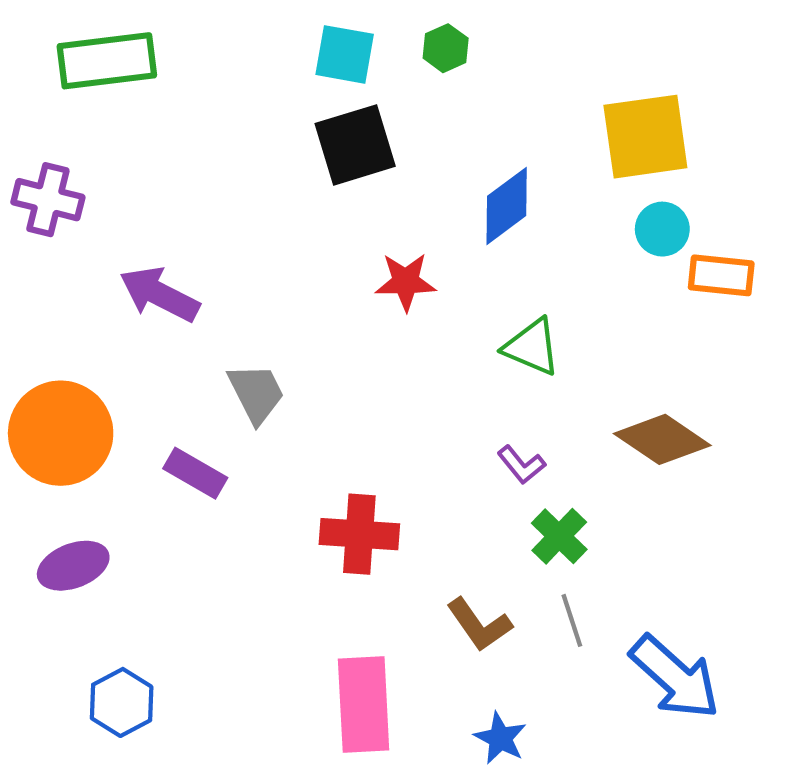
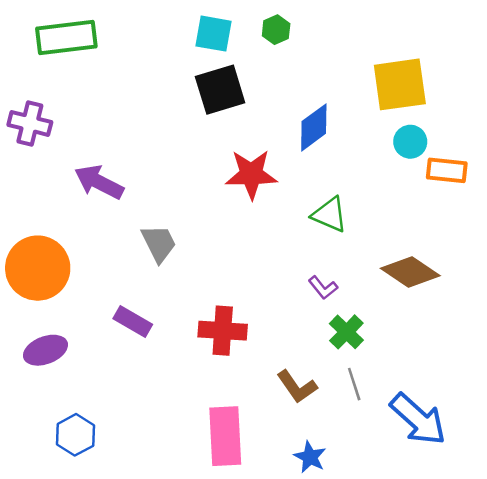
red star: (406, 282) -> (251, 174), size x1.4
purple rectangle: (195, 473) -> (133, 321), moved

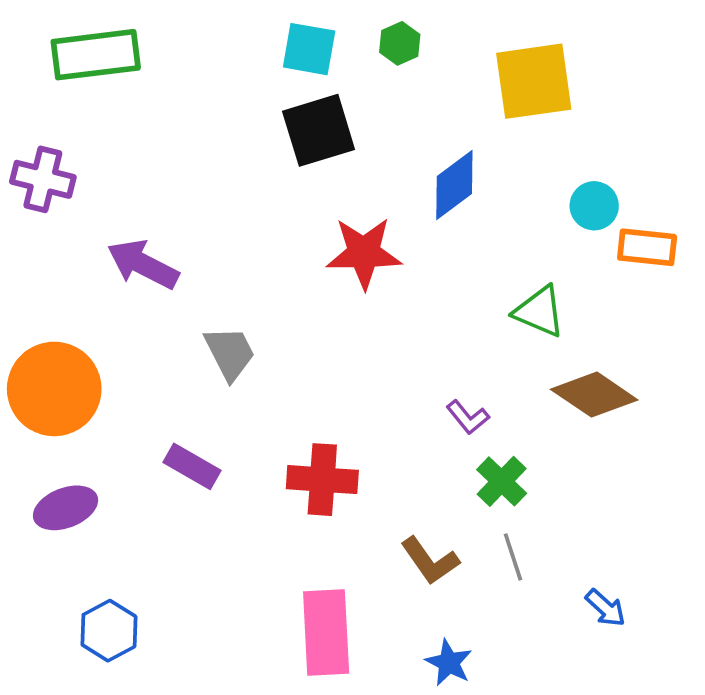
yellow square: (400, 84) -> (534, 81), moved
green triangle: (329, 215) -> (539, 312), moved
blue arrow: (418, 419) -> (606, 608), size x0.5

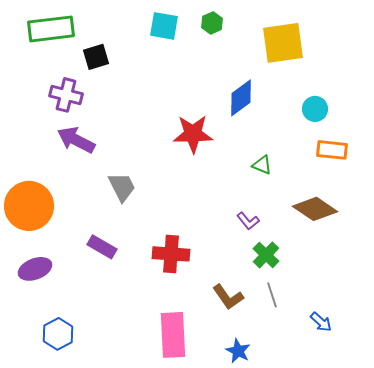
black square: (319, 130) -> (96, 57), moved, size x0.7
purple cross: (43, 179) -> (66, 95), moved
orange rectangle: (647, 247) -> (332, 150), moved
green triangle: (539, 312) -> (262, 165), moved, size x0.7

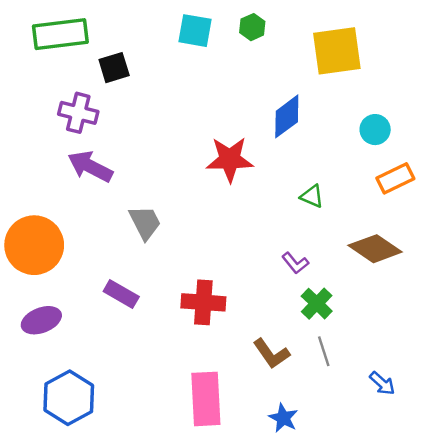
orange rectangle: (332, 150) -> (395, 178), turned -32
blue hexagon: (58, 334) -> (69, 398), size x1.4

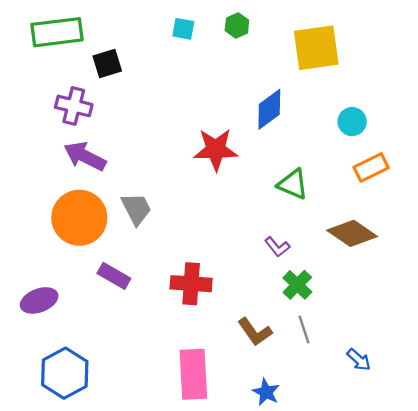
cyan square: (195, 31) -> (183, 29), size x0.7
green triangle: (312, 196) -> (293, 184), size x1.4
orange circle: (34, 245) -> (79, 218), moved

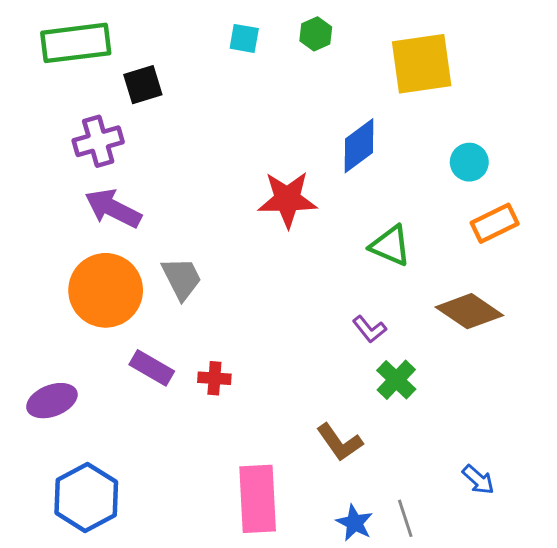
purple cross: (74, 106) -> (98, 141), turned -30
red cross: (191, 284) -> (214, 378), moved, size x0.6
gray line: (304, 330) -> (405, 518), moved

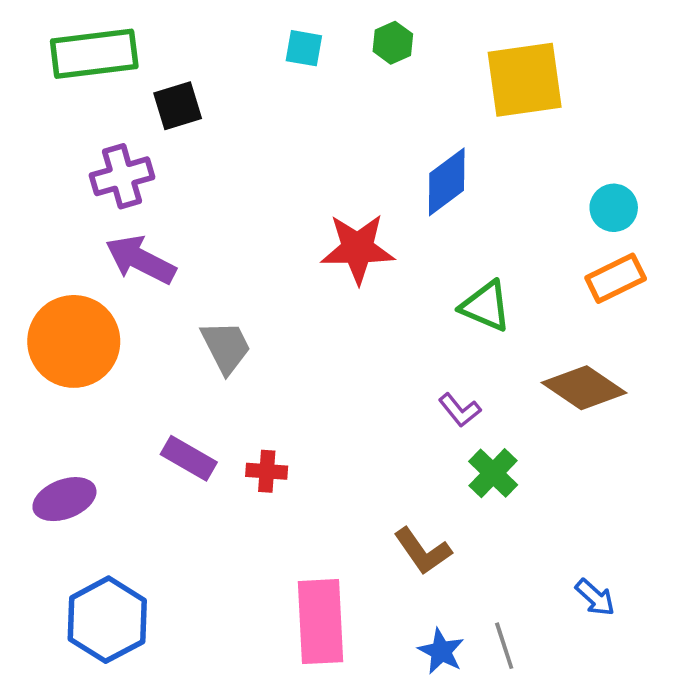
cyan circle: (469, 162) -> (614, 208), moved
orange circle: (106, 290) -> (74, 341), moved

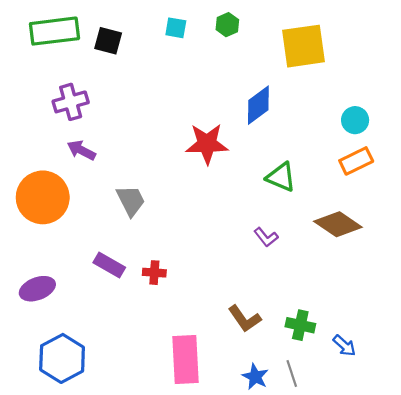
black square: (178, 106) -> (108, 41), moved, turned 32
purple arrow: (141, 260) -> (81, 150), size x0.7
green cross: (493, 473) -> (300, 325), moved, turned -32

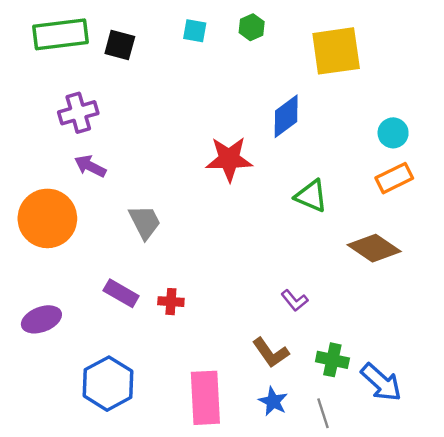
purple L-shape: (266, 237) -> (294, 300), moved
blue arrow: (344, 346) -> (381, 382), size x1.6
blue hexagon: (62, 358) -> (108, 384), moved
blue star: (255, 377) -> (273, 401), moved

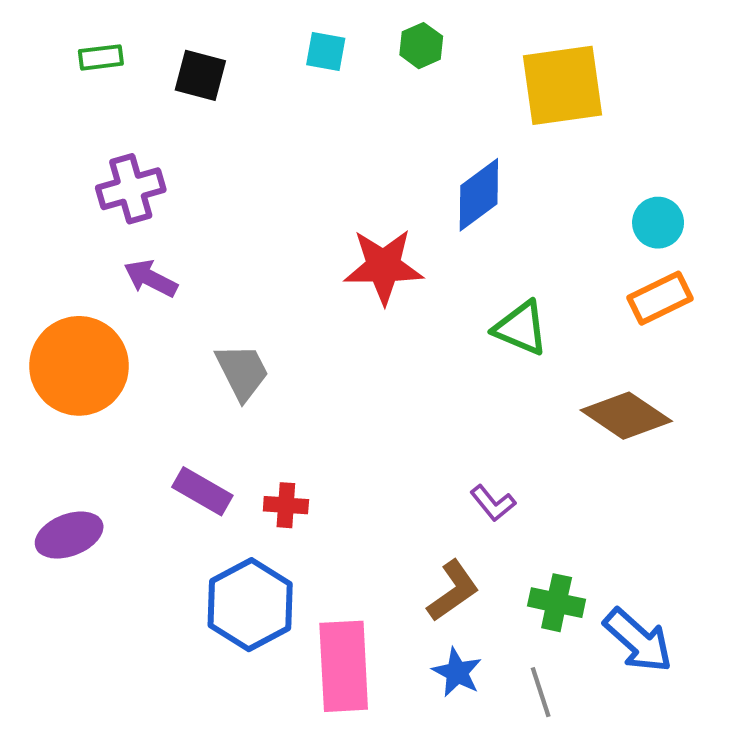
green rectangle: (60, 34) -> (101, 57), size x0.5
brown L-shape: (271, 353) -> (453, 591), turned -90
blue hexagon: (108, 384) -> (250, 605), moved

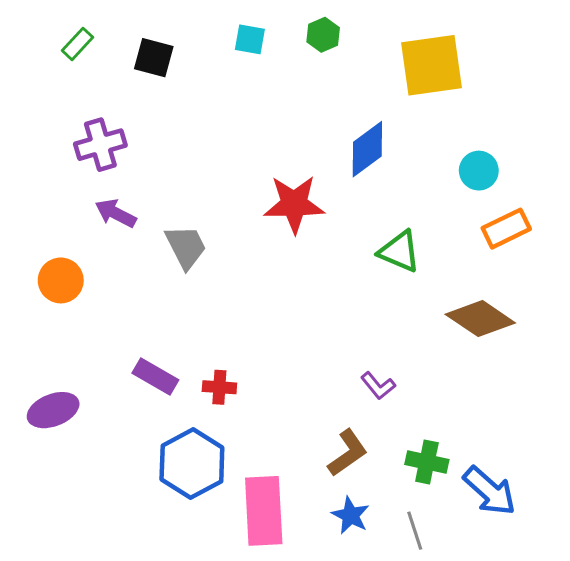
green rectangle: (101, 57) -> (77, 44), turned -40
cyan circle: (658, 223) -> (479, 171), moved
orange circle: (79, 366) -> (61, 280), size x0.6
gray trapezoid: (242, 372) -> (186, 247), moved

